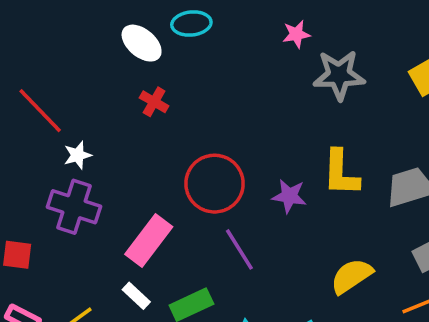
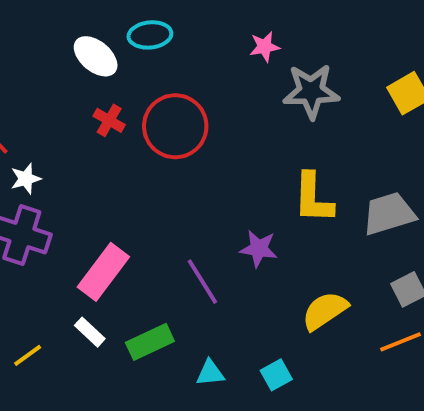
red circle: (215, 184) -> (175, 126), moved
purple star: (289, 196) -> (259, 249), moved

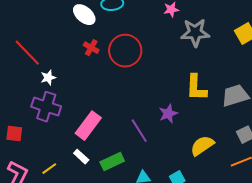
purple star: (259, 249) -> (168, 114), turned -30

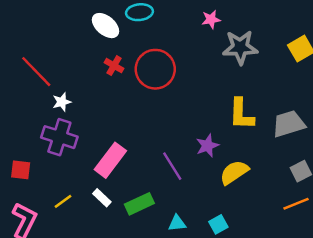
yellow semicircle: (202, 146) -> (234, 172), moved
yellow line: (49, 169) -> (63, 201), moved

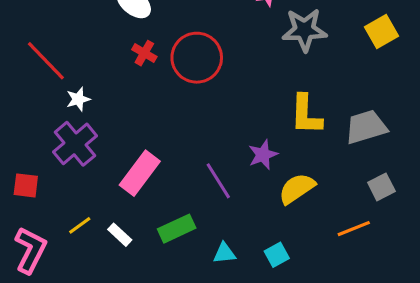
purple cross: (59, 137) -> (75, 144), turned 32
white rectangle: (102, 198) -> (120, 235), moved
orange line: (296, 204) -> (354, 229), moved

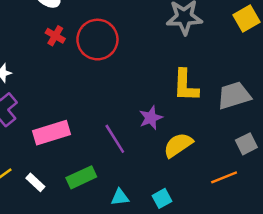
pink rectangle: (140, 173) -> (52, 133), turned 36

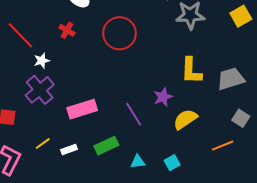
red cross: (55, 36) -> (67, 30), moved
gray square: (246, 144) -> (241, 118), turned -30
white rectangle: (35, 182) -> (69, 150), turned -63

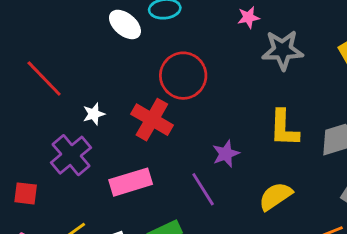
red cross: (67, 30) -> (152, 120), moved, size x1.8
white star: (42, 61) -> (94, 114), moved
purple star: (163, 97) -> (226, 154), moved

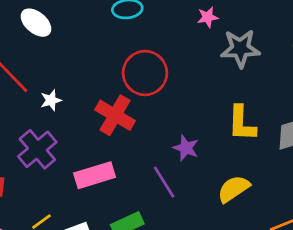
white ellipse: (125, 24) -> (36, 23), moved
white star: (94, 114) -> (51, 100), moved
purple star: (226, 154) -> (186, 148), turned -30

